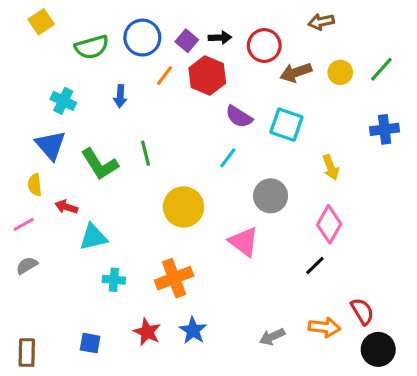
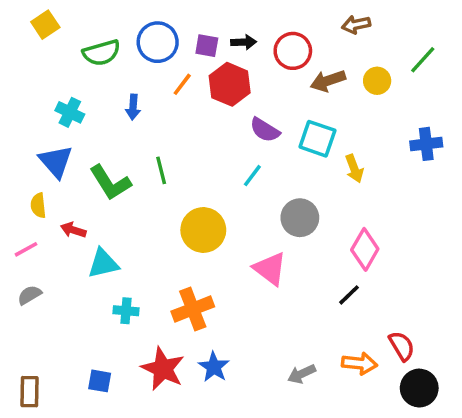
purple square: (187, 41) -> (207, 46), turned -30
green line: (381, 69) -> (423, 60), moved
yellow arrow: (331, 167) -> (354, 169), moved
red star: (147, 332) -> (163, 369), size x1.4

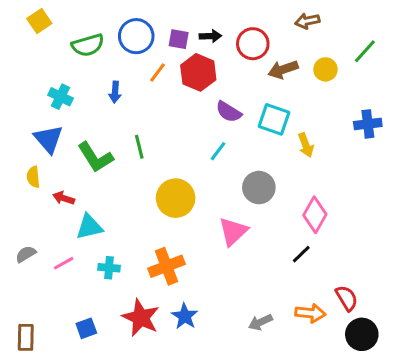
pink line: (26, 249) -> (64, 263), moved
pink triangle: (270, 269) -> (233, 231), turned 40
blue square: (100, 381) -> (86, 328), turned -30

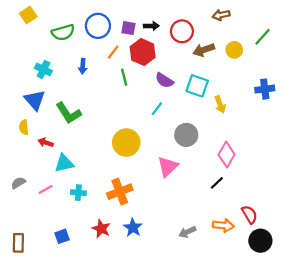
green line: (139, 147) -> (124, 77), moved
red star: (141, 318) -> (101, 229), size x0.7

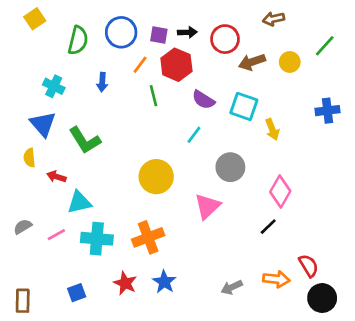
green semicircle: (63, 32) -> (78, 40), turned -60
cyan cross: (78, 193) -> (97, 239), size x1.6

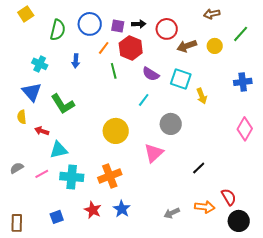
brown arrow: (274, 19) -> (212, 14), moved
pink diamond: (280, 191) -> (245, 129), moved

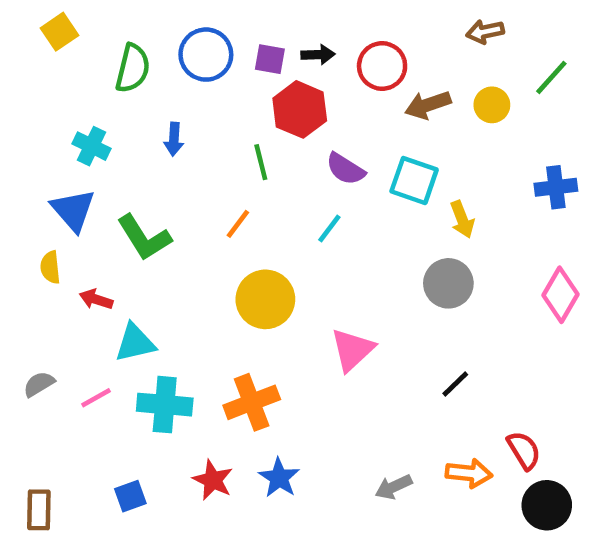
orange line: (104, 48) -> (238, 224), moved
gray circle: (171, 124) -> (448, 283), moved

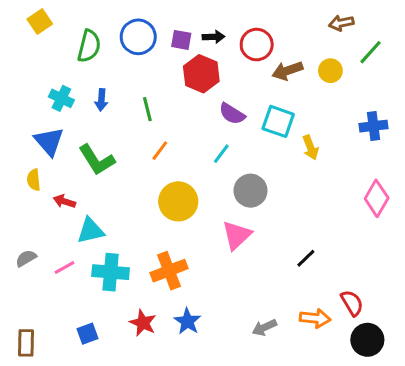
brown arrow: (485, 32) -> (341, 23), moved
blue arrow: (174, 139) -> (101, 100), moved
green line: (261, 162) -> (147, 109), moved
gray circle: (448, 283) -> (250, 191), moved

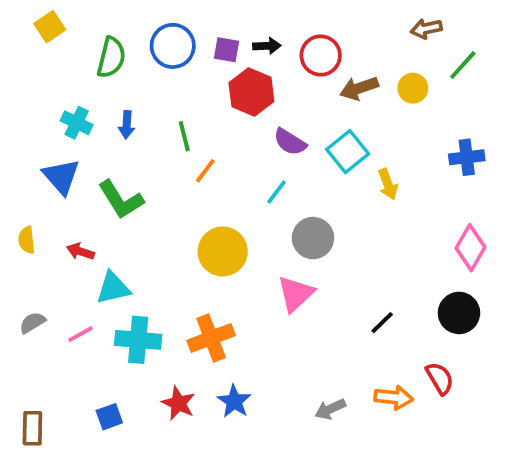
cyan square: (278, 121) -> (348, 152), turned 32
orange line: (160, 151) -> (205, 171), moved
yellow semicircle: (34, 180) -> (27, 240), moved
black circle: (367, 340) -> (459, 313), moved

